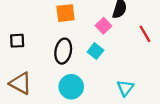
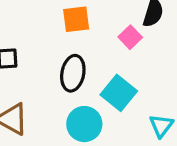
cyan square: (95, 51) -> (119, 93), moved, size x1.5

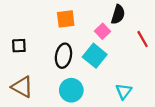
cyan square: (119, 93) -> (95, 56), moved

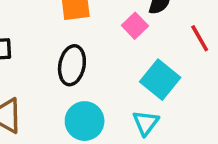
cyan square: (95, 56) -> (160, 80), moved
cyan triangle: (124, 91) -> (146, 123), moved

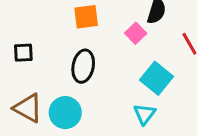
cyan circle: (85, 121) -> (65, 113), moved

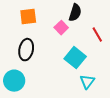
cyan triangle: (145, 114) -> (87, 82), moved

